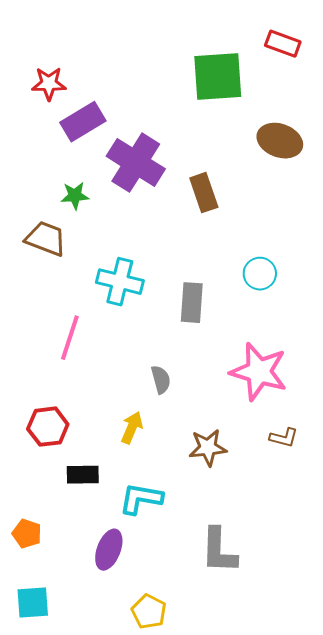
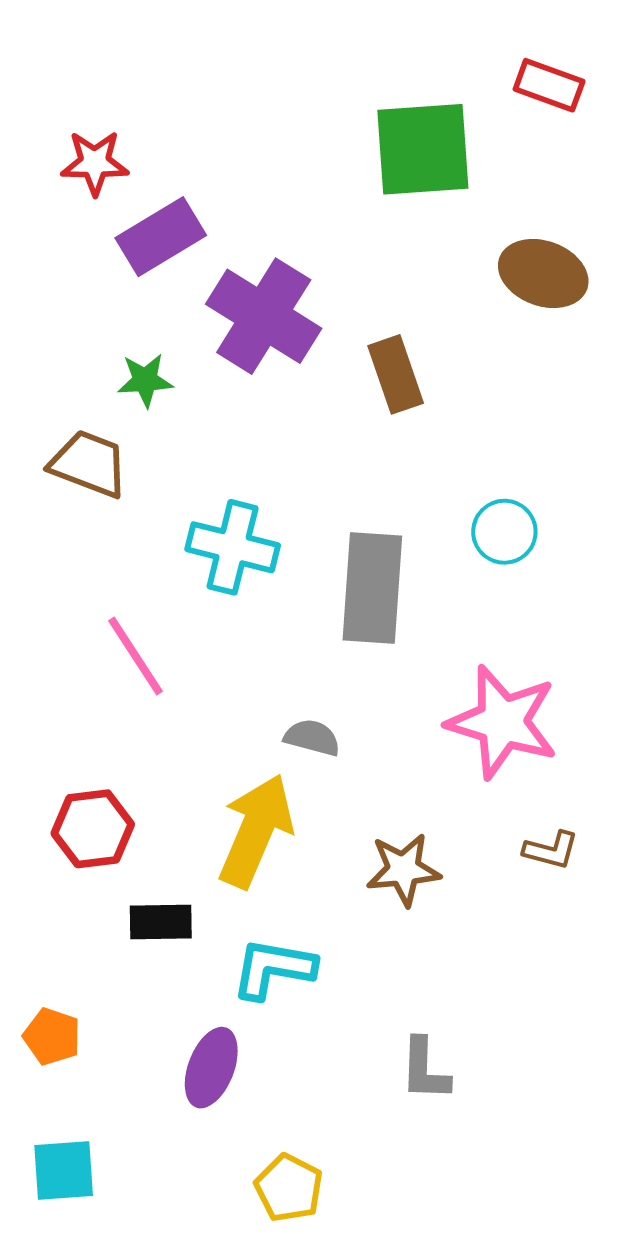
gray rectangle: (192, 303) -> (372, 588), size x1.4
pink line: (70, 338) -> (136, 656), turned -51
gray semicircle: (161, 380) -> (312, 738), turned -60
yellow arrow: (132, 428) -> (256, 831), size x1.8
gray L-shape: (219, 551) -> (425, 1070), size x0.7

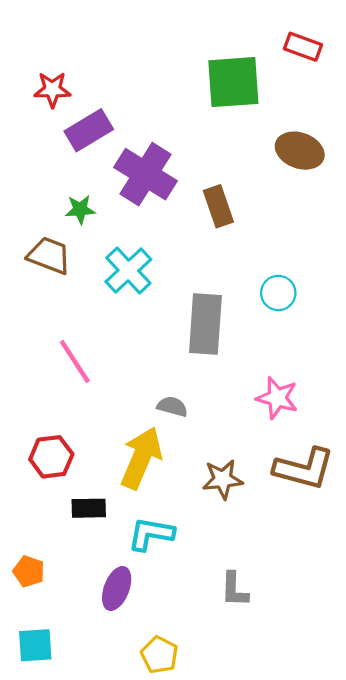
cyan cross: (233, 547) -> (128, 270), moved, turned 33
pink star: (502, 722) -> (277, 398), size x0.7
brown L-shape: (551, 850) -> (304, 469), size x2.0

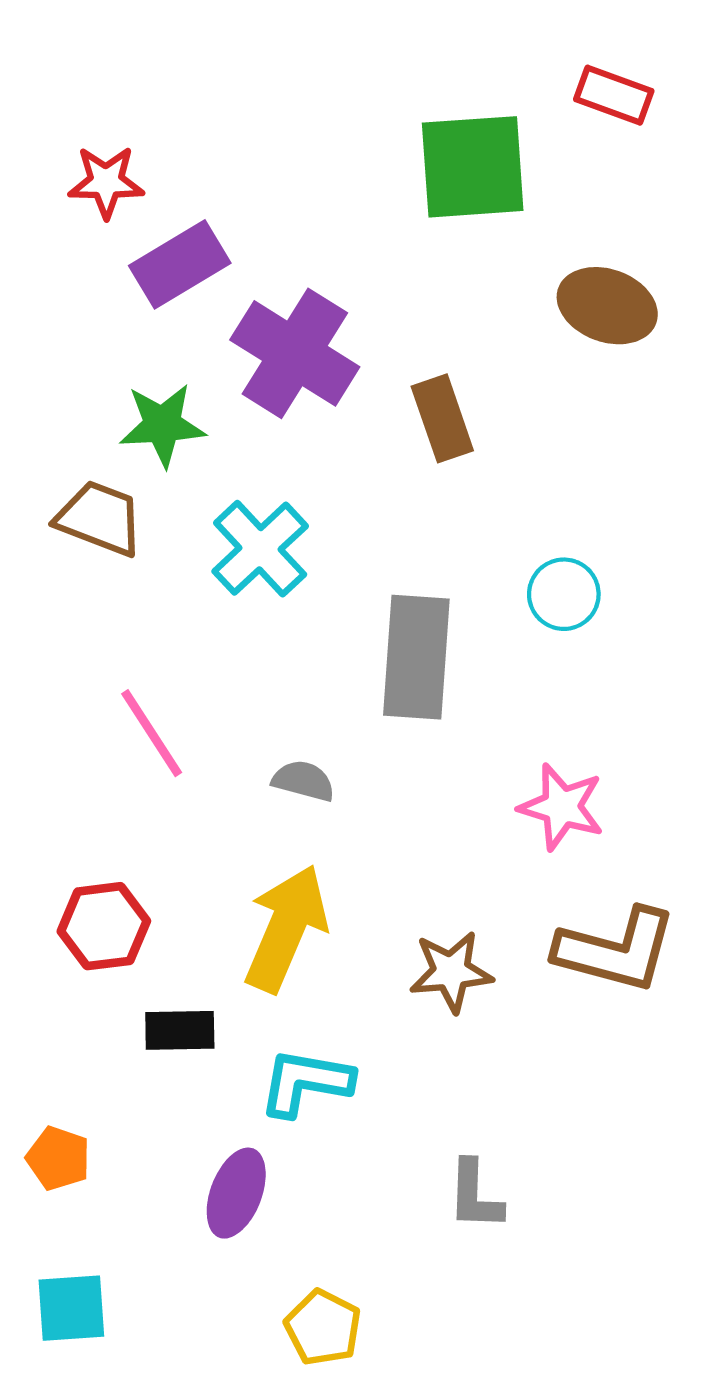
green star: (80, 209) -> (162, 425), size x1.4
gray semicircle: (172, 406) -> (303, 781), moved

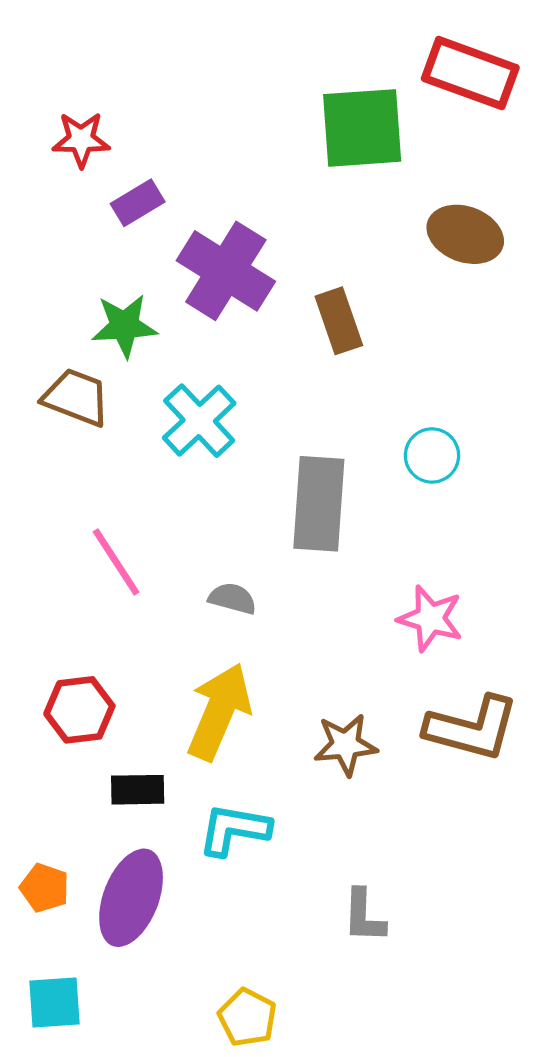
red rectangle: (614, 95) -> (470, 73), size x1.6
purple rectangle: (180, 264) -> (138, 203), size x0.7
purple ellipse: (236, 1193) -> (131, 898), moved, size x1.4

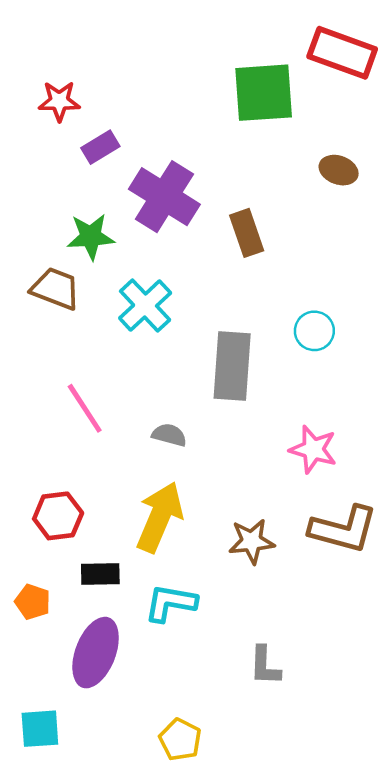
brown ellipse: (465, 234) -> (339, 170), size x0.7
orange pentagon: (45, 888) -> (33, 602), moved

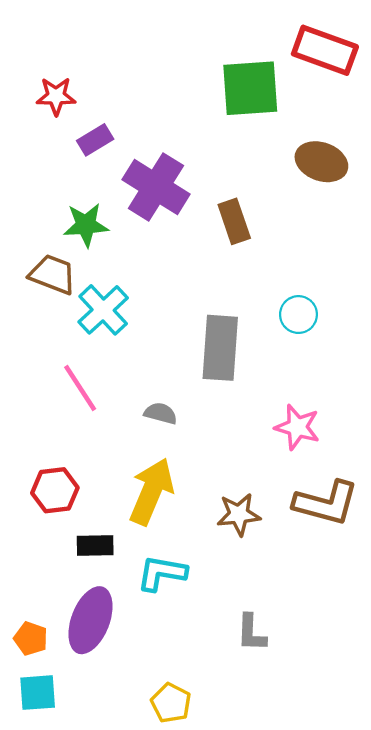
brown ellipse: (339, 170) -> (321, 162), size x1.4
cyan cross: (145, 305) -> (103, 310), moved
orange pentagon: (33, 602) -> (31, 639), moved

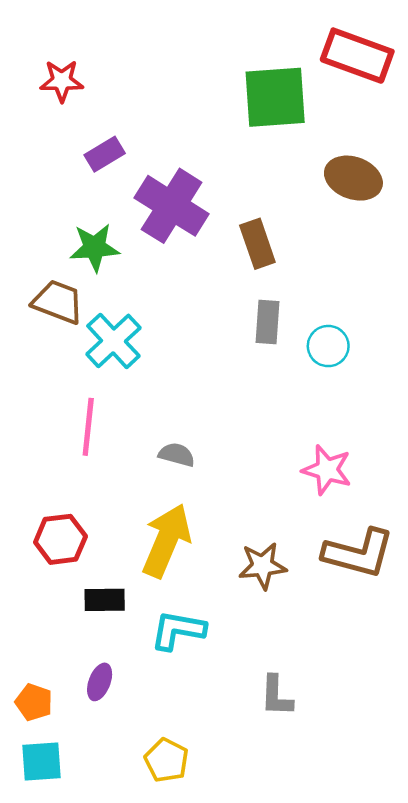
red star: (56, 96) -> (62, 81), moved
gray rectangle: (220, 348) -> (268, 322), moved, size x0.6
pink line: (80, 388) -> (88, 427), turned 39
purple ellipse: (90, 620) -> (100, 682), size x0.5
yellow pentagon: (171, 703) -> (167, 760), moved

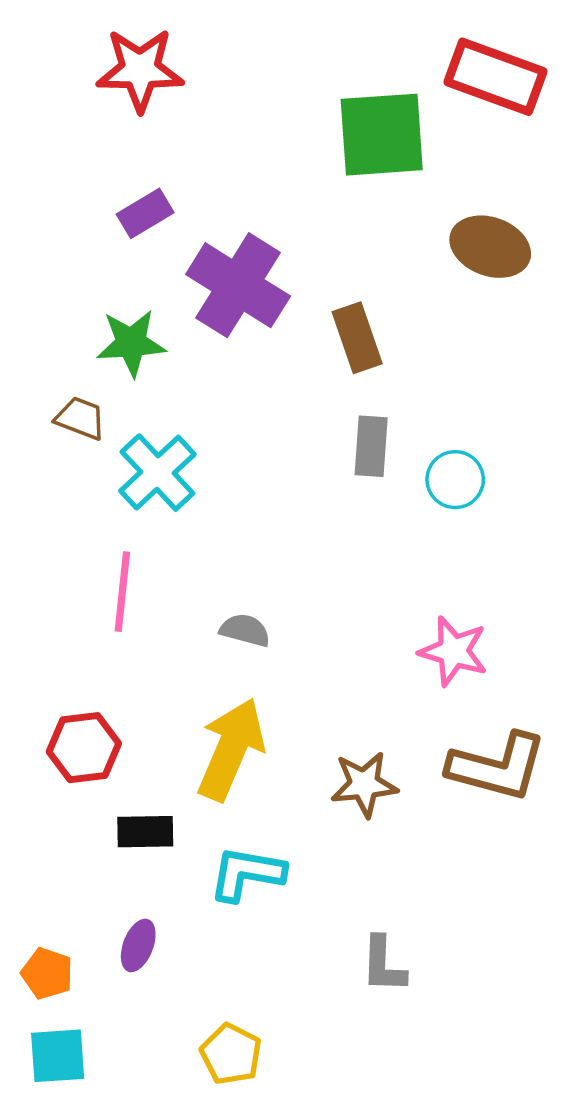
red star: (62, 81) -> (140, 70), moved, size x1.4
brown trapezoid: (58, 302) -> (80, 418), size x0.7

